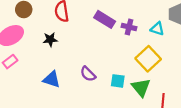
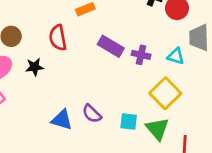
black star: (50, 40) -> (35, 67), moved
blue triangle: (52, 79) -> (62, 120), moved

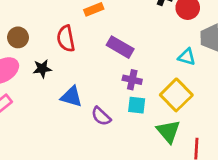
purple cross: (141, 55) -> (132, 80), moved
blue triangle: (62, 120) -> (71, 97), moved
cyan square: (129, 121) -> (137, 105), moved

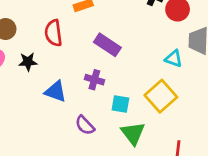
purple cross: (132, 80) -> (94, 80), moved
purple semicircle: (101, 116) -> (85, 125), moved
green triangle: (168, 131) -> (133, 133), moved

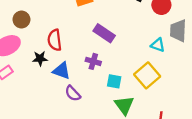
red semicircle: (53, 33) -> (55, 40), moved
black star: (28, 62) -> (40, 58), moved
purple semicircle: (85, 125) -> (73, 93), moved

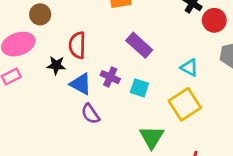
cyan triangle: (158, 45) -> (189, 68), moved
purple cross: (93, 61) -> (110, 77), moved
cyan square: (114, 81) -> (139, 88), moved

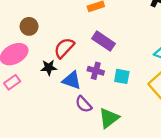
red semicircle: (77, 45) -> (64, 48), turned 50
purple rectangle: (139, 45) -> (104, 41), moved
green triangle: (152, 137) -> (109, 118), moved, turned 30

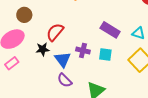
purple rectangle: (104, 41) -> (110, 30), moved
blue triangle: (72, 80) -> (63, 59), turned 36
purple semicircle: (84, 104) -> (65, 80), moved

